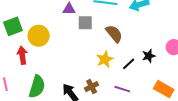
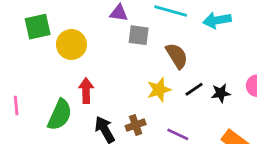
red arrow: (22, 55) -> (86, 91), moved
black line: (129, 64) -> (194, 89), moved

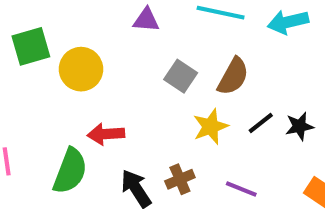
gray square: (139, 35) -> (181, 76), moved, turned 30
brown semicircle: (177, 56) -> (233, 76), turned 64
red arrow: (86, 91) -> (106, 134), turned -90

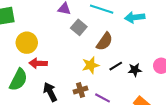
yellow circle: (81, 69) -> (27, 43), moved
gray square: (181, 76) -> (79, 27), moved
brown cross: (180, 179) -> (81, 90), moved

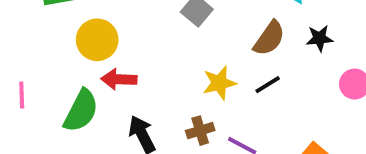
brown semicircle: (105, 41) -> (269, 38), moved
black star: (135, 70) -> (320, 38), moved

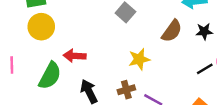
yellow circle: (97, 40) -> (41, 27), moved
black line: (268, 85) -> (205, 69), moved

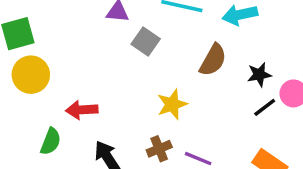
black star: (204, 31) -> (259, 75), moved
green semicircle: (50, 76) -> (51, 141), size x0.7

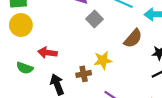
green semicircle: (51, 141) -> (25, 68), turned 77
brown cross: (159, 149) -> (84, 74), moved

